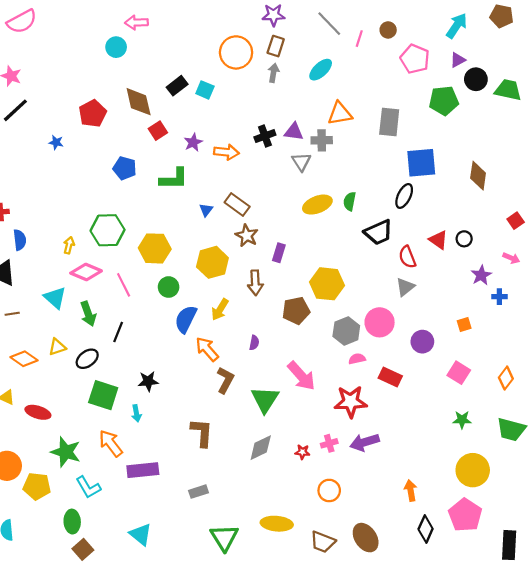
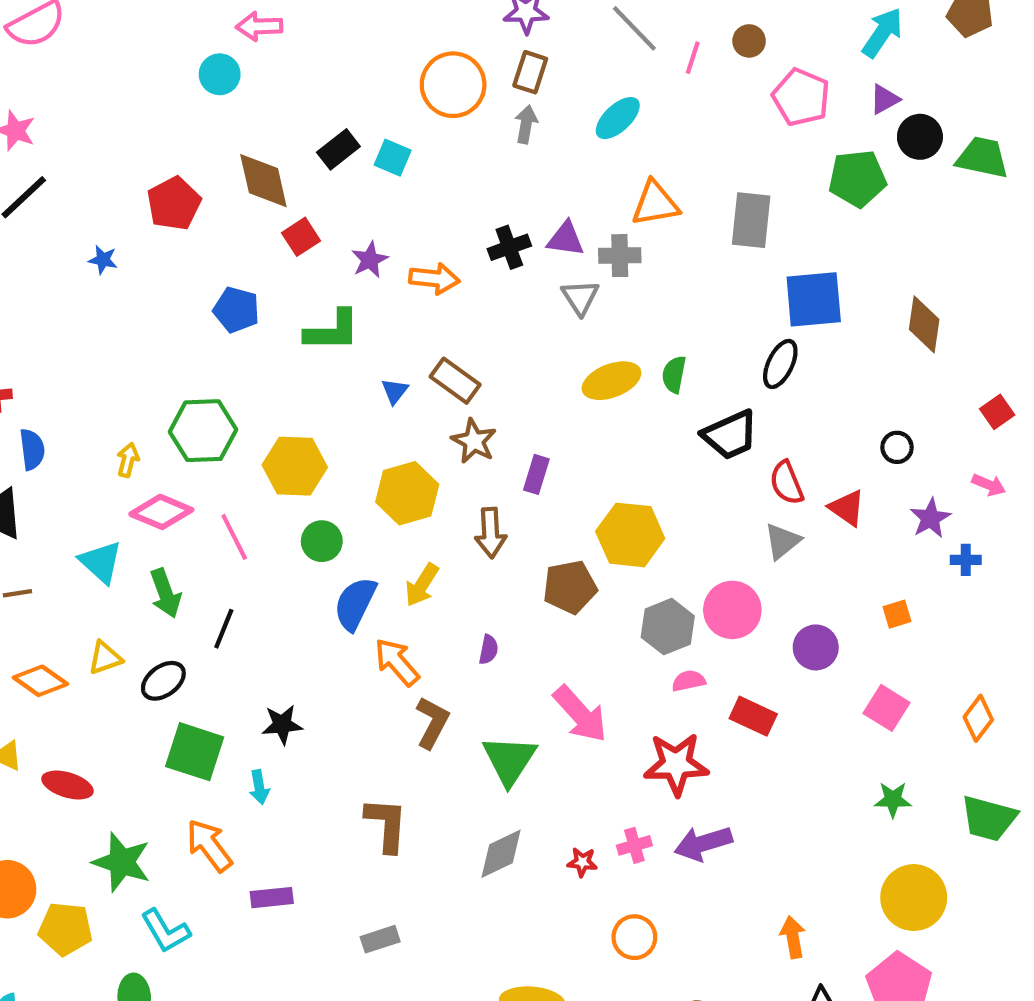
red triangle: (438, 240) -> (847, 508), moved
purple rectangle: (143, 470) -> (272, 898), size x0.7

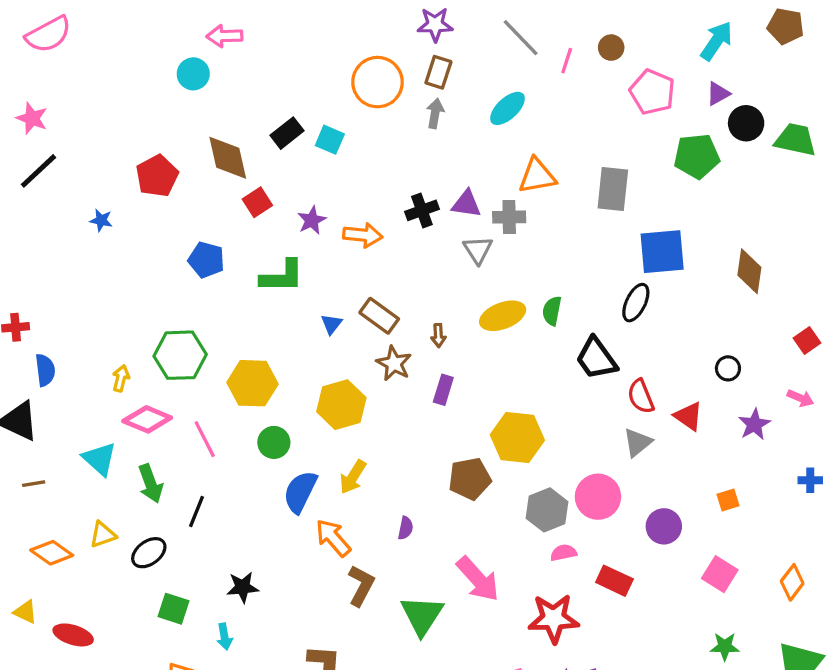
black trapezoid: (730, 435) -> (596, 359), turned 78
brown arrow: (491, 533) -> (438, 335), moved, size x0.6
blue cross: (966, 560) -> (810, 480), moved
green square: (195, 752) -> (173, 609), size x0.7

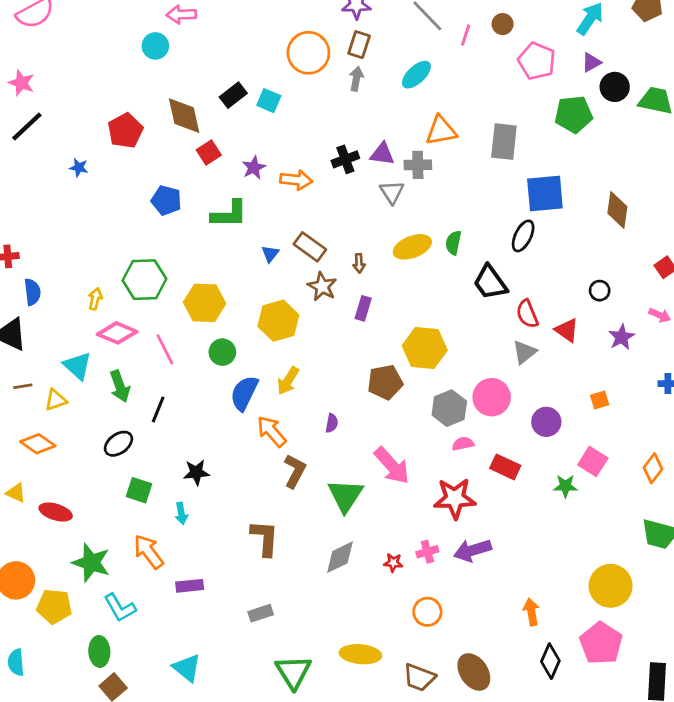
yellow triangle: (103, 535) -> (56, 400), moved
green star: (725, 646) -> (565, 486), moved

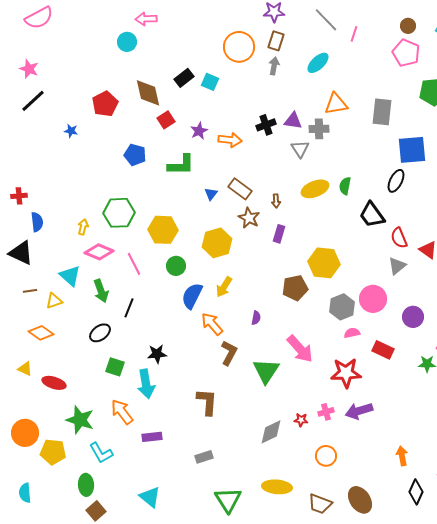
brown circle: (503, 24) -> (408, 26), moved
cyan arrow: (181, 513) -> (146, 384), size x1.8
gray diamond: (340, 557) -> (271, 432), moved

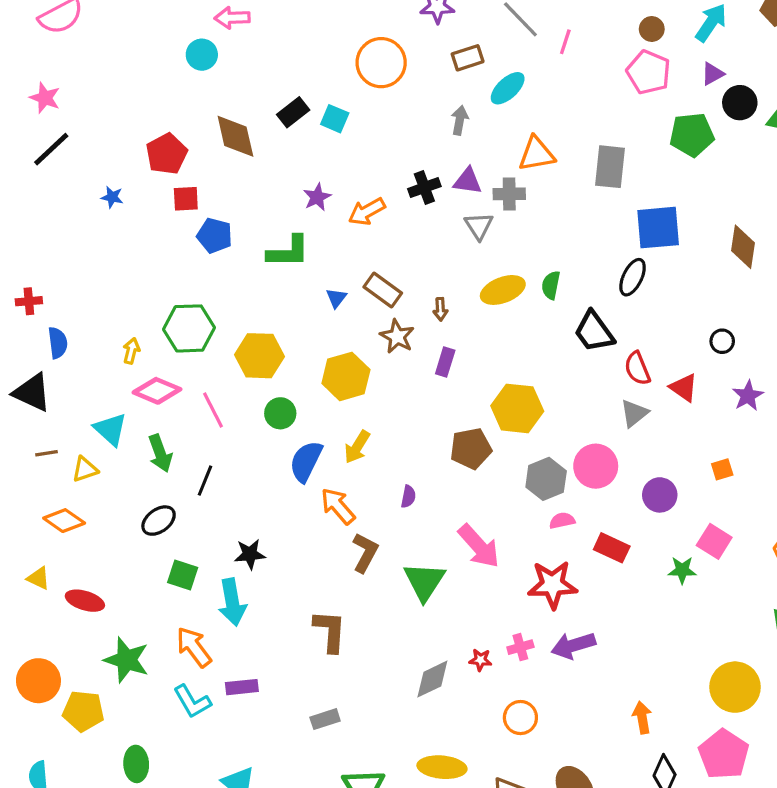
brown rectangle: (276, 41) -> (468, 58), moved, turned 54
gray arrow: (274, 66) -> (460, 120), moved
red square: (166, 120) -> (186, 199), moved, turned 30
orange arrow: (230, 140) -> (367, 212), turned 145
cyan L-shape: (101, 453) -> (192, 701), moved

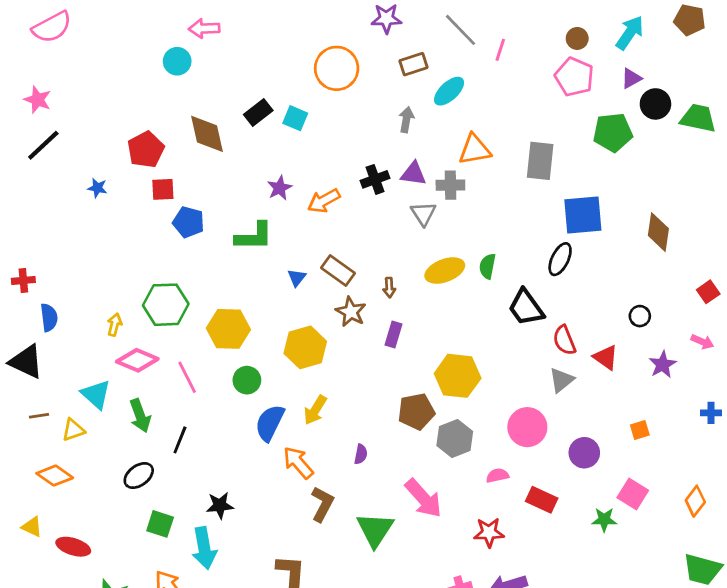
gray hexagon: (546, 479) -> (455, 438), moved
red star: (552, 585) -> (489, 532), size x0.7

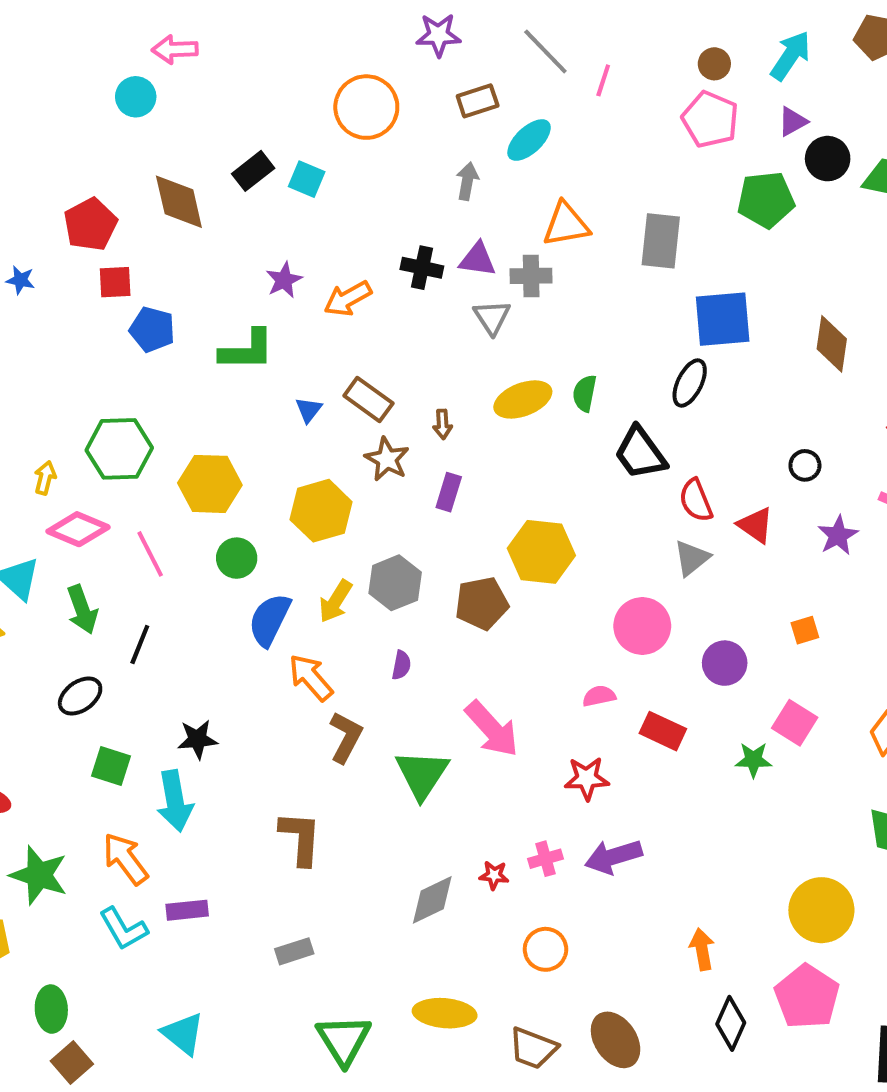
black cross: (375, 179) -> (422, 268), turned 32
gray hexagon: (455, 438) -> (395, 583), moved

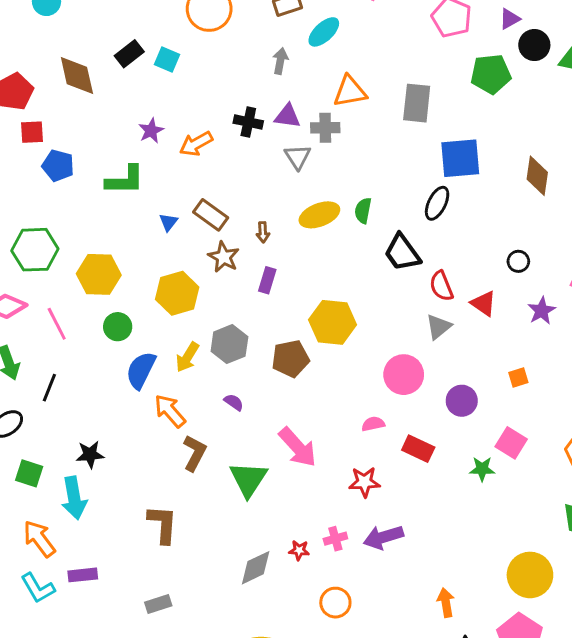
purple semicircle: (401, 665) -> (234, 402), turned -66

